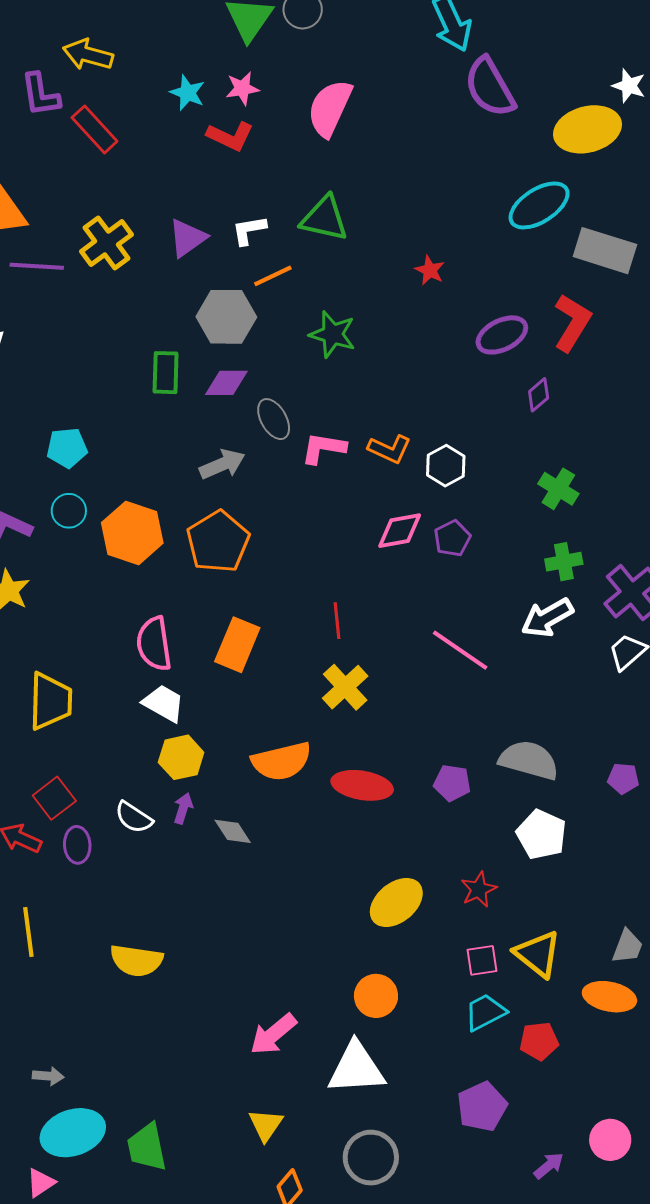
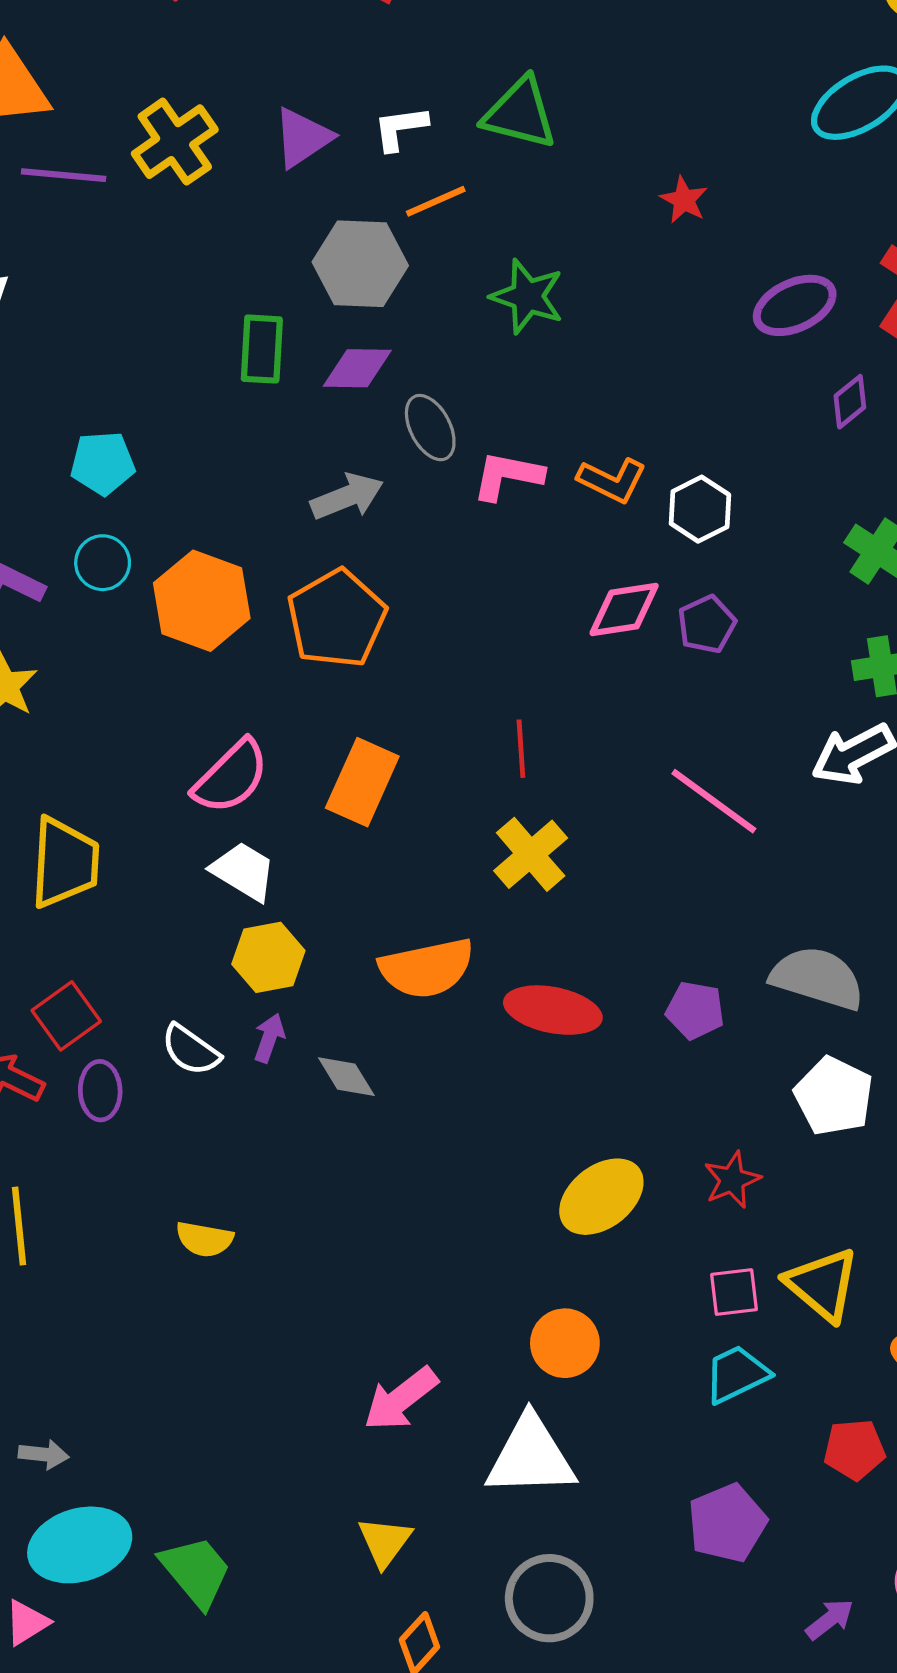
pink semicircle: (154, 644) -> (231, 777), turned -128
yellow semicircle: (136, 960) -> (204, 1239), moved, size x0.7
red pentagon: (539, 1041) -> (854, 1449), moved
green trapezoid: (147, 1147) -> (196, 1571), turned 150

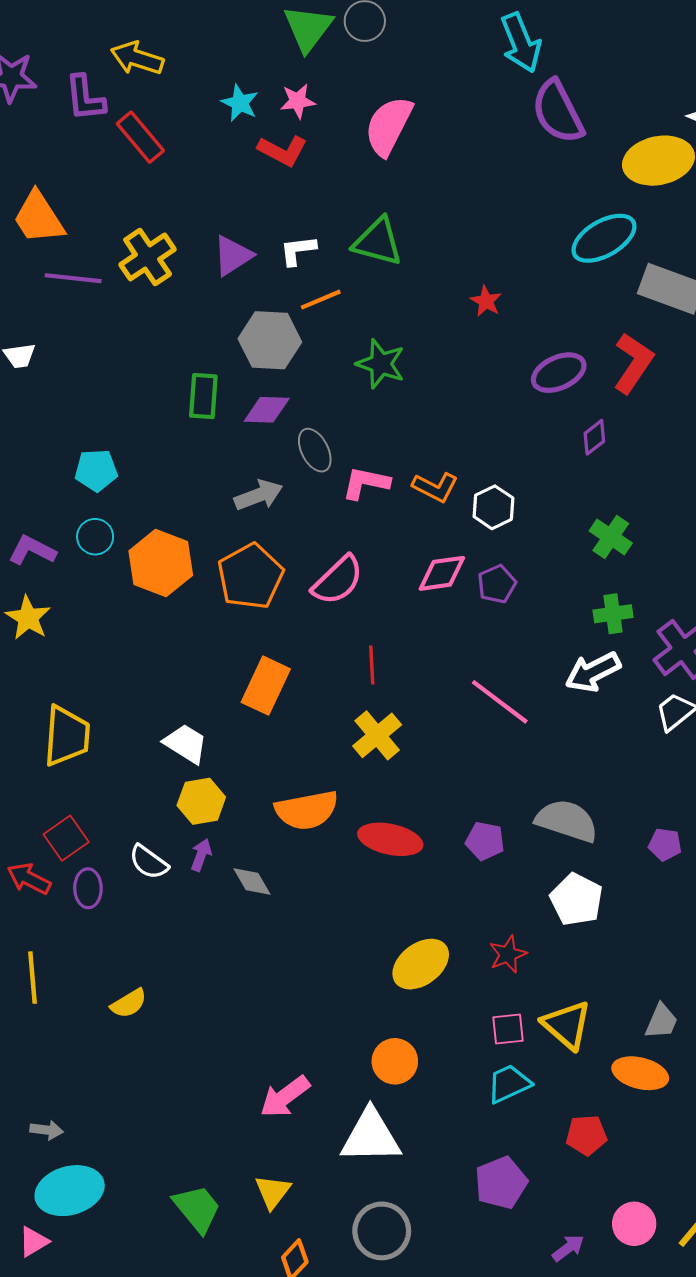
pink semicircle: (231, 777) -> (338, 580), moved
yellow semicircle: (204, 1239) -> (129, 1003), moved, turned -42
green trapezoid: (196, 1571) -> (197, 1209), moved

